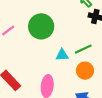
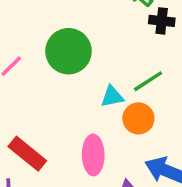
orange circle: (85, 71) -> (138, 118), moved

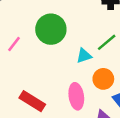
orange circle: (138, 118) -> (103, 79), moved

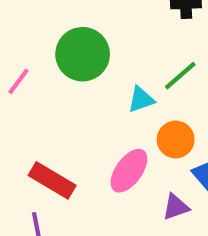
pink ellipse: (76, 96) -> (129, 171), turned 45

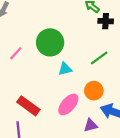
cyan triangle: (141, 100) -> (65, 69), moved

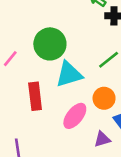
cyan triangle: (65, 69) -> (69, 74), size x1.6
red rectangle: (28, 106) -> (35, 96), moved, turned 50

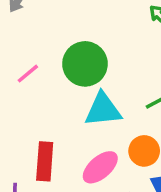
red rectangle: (35, 96) -> (45, 161), moved

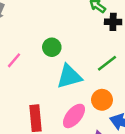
green circle: (85, 64) -> (52, 47), size x0.6

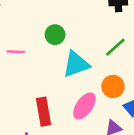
pink line: (14, 60) -> (16, 52), turned 56

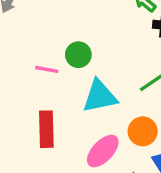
pink line: (16, 52) -> (47, 69), moved
red rectangle: (44, 112) -> (46, 129), moved

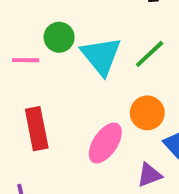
cyan triangle: (100, 96) -> (101, 56), moved, turned -48

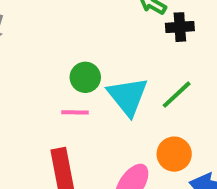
pink line: (26, 60) -> (75, 112), moved

